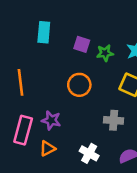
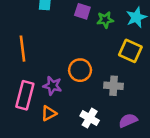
orange circle: (79, 85) -> (80, 70), moved

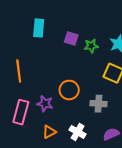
orange triangle: (49, 113) -> (49, 132), moved

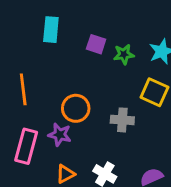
orange circle: (69, 90) -> (76, 108), moved
gray cross: (99, 104) -> (122, 120), moved

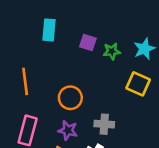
gray cross: (122, 120) -> (104, 124), moved
purple star: (60, 135) -> (68, 130), moved

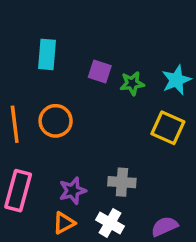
orange circle: (70, 98) -> (56, 121), moved
purple star: (68, 130) -> (73, 191), turned -30

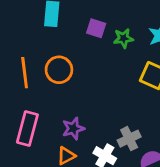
gray cross: (122, 182) -> (129, 139), moved, turned -30

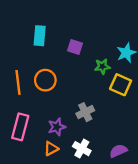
green star: (123, 38) -> (102, 66), moved
gray cross: (129, 139) -> (85, 112), moved

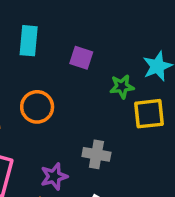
yellow square: (121, 85) -> (149, 114), turned -30
gray cross: (85, 112) -> (96, 154), turned 36

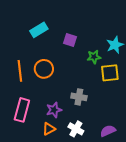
cyan rectangle: (29, 41) -> (39, 30), turned 54

